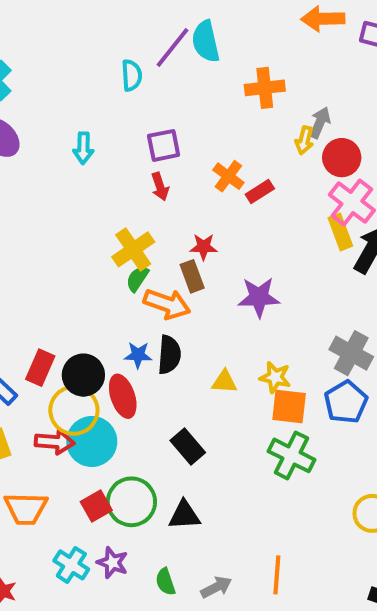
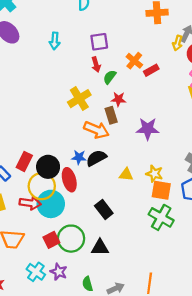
green semicircle: (137, 279) -> (110, 77), moved
black semicircle: (169, 355) -> (96, 158), turned -126

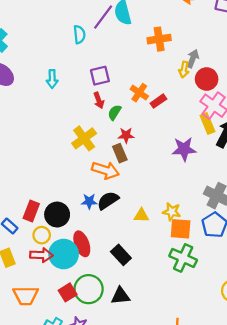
purple star: (148, 129) -> (184, 149), moved
red ellipse: (69, 180) -> (82, 244), moved
yellow circle: (42, 186) -> (42, 235), moved, size x0.6

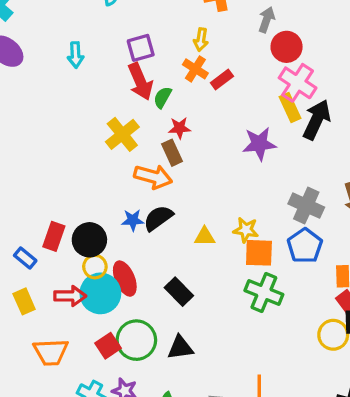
yellow arrow: (184, 70) -> (201, 40), moved
red arrow: (99, 100) -> (140, 82), size x1.6
yellow circle: (42, 235) -> (95, 267), moved

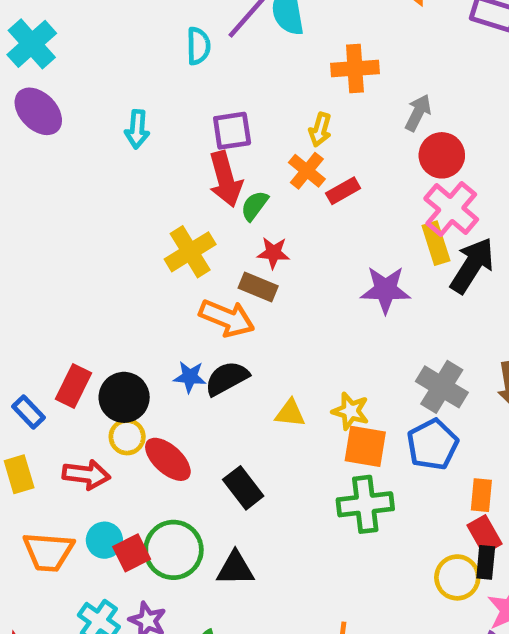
brown rectangle: (172, 153) -> (258, 287), turned -50
red ellipse: (125, 279) -> (168, 459), turned -32
cyan circle: (100, 293) -> (104, 540), moved, size x0.6
green cross: (264, 293) -> (365, 504), turned -36

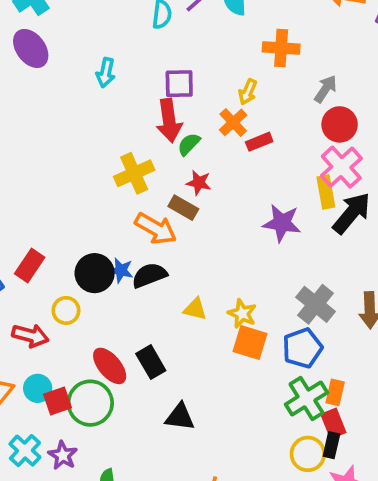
black circle: (124, 397) -> (95, 273), moved
red ellipse: (168, 459) -> (110, 366), moved
green cross: (365, 504) -> (306, 398), moved, turned -33
black triangle: (235, 569) -> (180, 417), moved

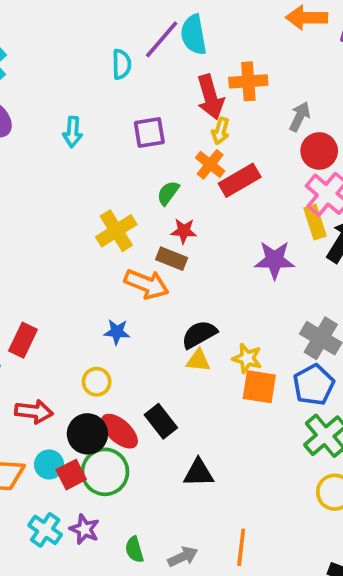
red arrow: (169, 120) -> (210, 97), moved
red rectangle: (259, 142) -> (240, 180), size x1.5
black circle: (95, 273) -> (87, 434), moved
black semicircle: (149, 275) -> (199, 334), moved
yellow circle: (66, 310) -> (97, 382), moved

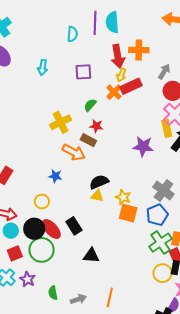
purple line: (162, 39) -> (95, 23), turned -45
red rectangle: (240, 180) -> (131, 86), moved
cyan circle: (49, 464) -> (11, 231), moved
red square: (71, 475) -> (15, 253), moved

